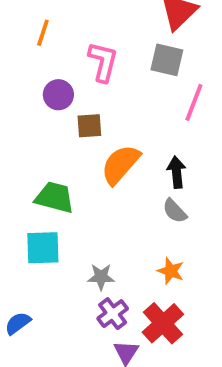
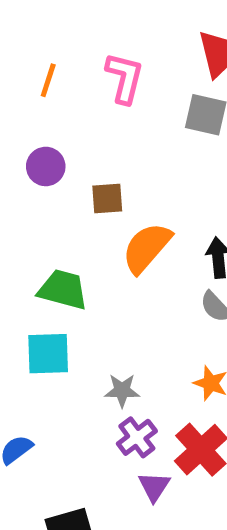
pink L-shape: (103, 62) -> (125, 78), moved
purple circle: (58, 95) -> (46, 166), moved

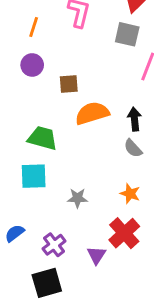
orange line: (48, 80) -> (34, 27), moved
orange semicircle: (147, 248) -> (92, 113), turned 32
purple cross: (137, 437) -> (54, 245), moved

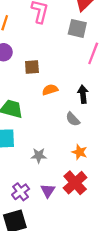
orange semicircle: (92, 113) -> (50, 90), size x0.6
gray semicircle: (133, 148) -> (73, 119), moved
purple triangle: (96, 255) -> (48, 191), moved

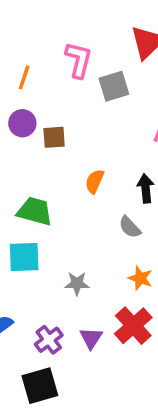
gray square: (77, 28) -> (114, 86), moved, turned -30
brown square: (32, 67) -> (54, 137), moved
orange semicircle: (50, 90) -> (95, 181), turned -49

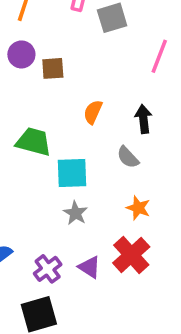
cyan square: (24, 257) -> (72, 173), moved
gray star: (77, 283) -> (75, 213), turned 30
purple triangle: (91, 338) -> (89, 267), turned -30

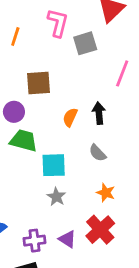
purple circle: (21, 54) -> (14, 112), moved
brown square: (53, 68) -> (39, 83), size x1.4
black arrow: (143, 119) -> (99, 113), moved
purple cross: (48, 269) -> (34, 241), turned 30

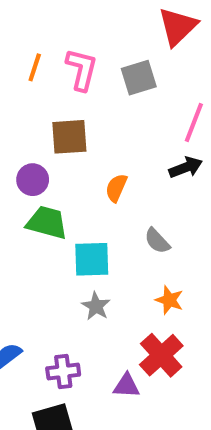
pink L-shape: (58, 23) -> (82, 69), moved
black arrow: (99, 113) -> (186, 167), moved, turned 75
purple triangle: (67, 239) -> (127, 386), moved, turned -30

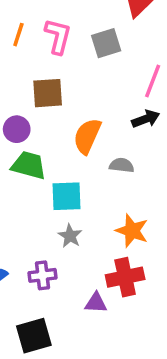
orange semicircle: (116, 188) -> (87, 136), size x1.5
gray semicircle: (157, 241) -> (122, 165), moved, turned 140
orange star: (169, 300) -> (132, 231), size x1.4
red cross: (161, 355) -> (125, 277), turned 30
purple cross: (63, 371) -> (42, 275), moved

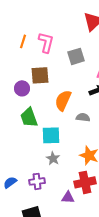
gray square: (106, 43) -> (76, 56), moved
purple circle: (17, 129) -> (22, 88), moved
green trapezoid: (29, 165) -> (29, 117), turned -125

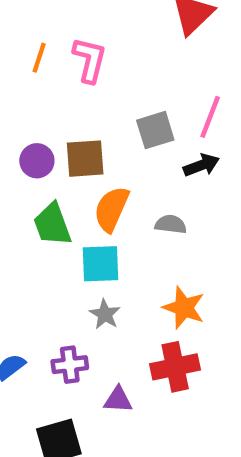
gray square: (76, 56) -> (155, 130), moved
brown square: (40, 75) -> (85, 159), moved
orange semicircle: (63, 100) -> (111, 209), moved
purple triangle: (68, 197) -> (118, 400), moved

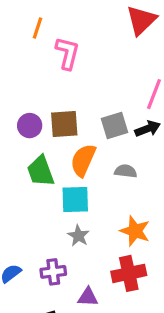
orange line: (39, 58) -> (38, 28), moved
gray square: (155, 130) -> (115, 126), moved

